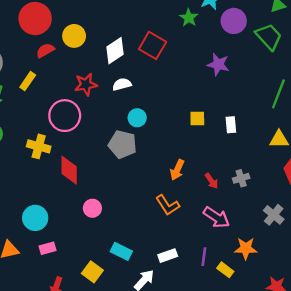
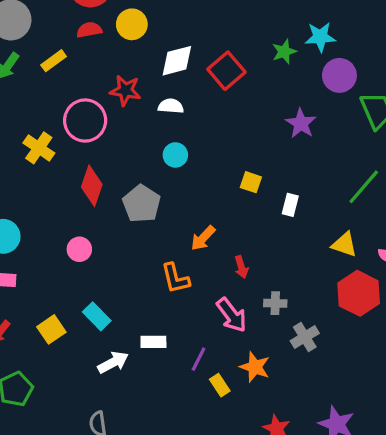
gray pentagon: (122, 144) -> (142, 204), moved
red diamond: (69, 170) -> (92, 186), moved
gray cross: (241, 178) -> (275, 303), moved

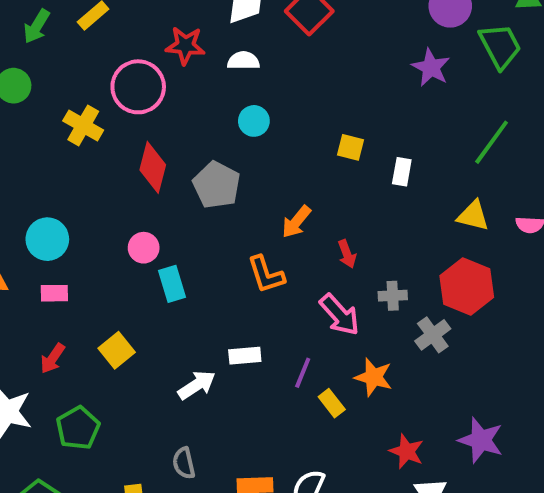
purple star: (301, 123) -> (431, 67), moved
red hexagon: (359, 293) -> (467, 286), moved
cyan rectangle: (97, 316) -> (172, 284), moved, turned 32

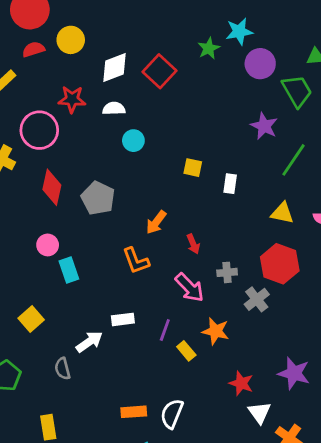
purple star: (431, 67) -> (264, 126), moved
cyan circle: (254, 121) -> (133, 141), moved
gray semicircle: (184, 463) -> (63, 369), moved

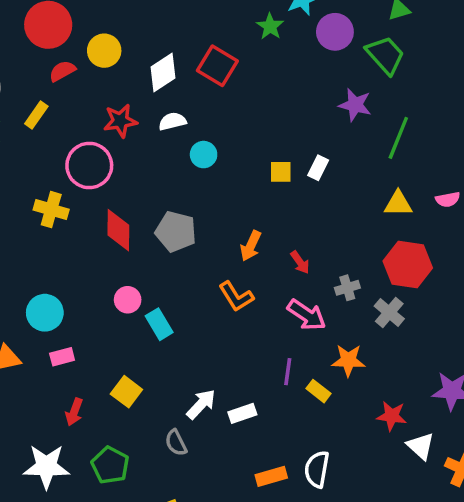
white rectangle: (230, 184) -> (318, 168), moved, turned 30
white rectangle: (123, 319) -> (242, 413), moved

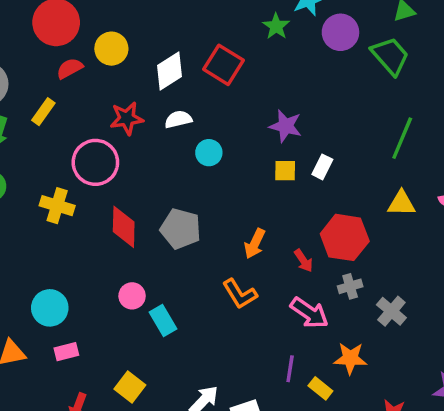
purple star: (355, 105) -> (286, 126), moved
red hexagon: (408, 265) -> (345, 237), moved

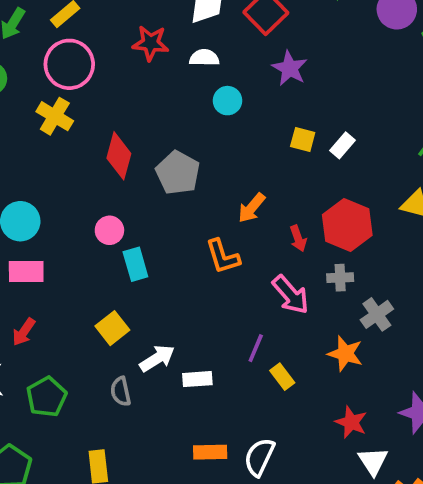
purple star: (286, 126) -> (290, 68), moved
pink circle: (95, 162) -> (69, 64), moved
pink rectangle: (66, 352) -> (26, 271), size x1.4
orange star: (350, 358) -> (345, 354), moved
yellow square: (130, 387) -> (112, 328), moved

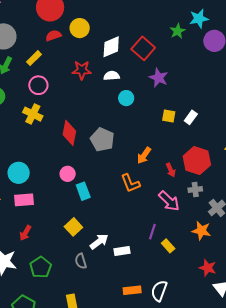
pink circle: (69, 64) -> (38, 85), size x0.7

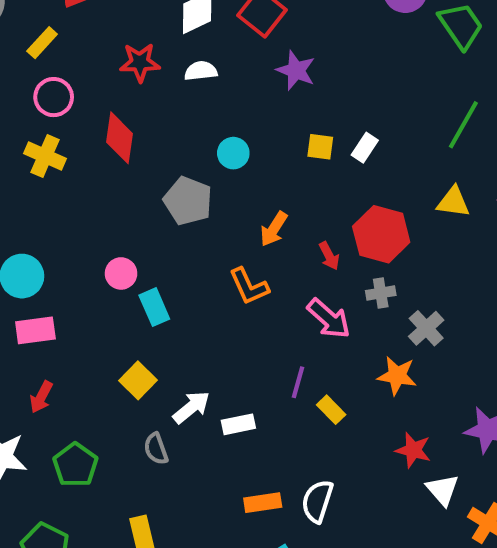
cyan circle: (126, 98) -> (233, 153), moved
red diamond: (69, 133) -> (119, 138), moved

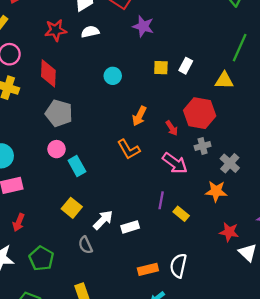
gray pentagon: (188, 201) -> (59, 113), moved
yellow triangle: (453, 202) -> (224, 80), moved

